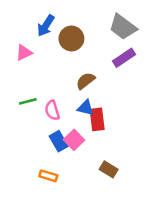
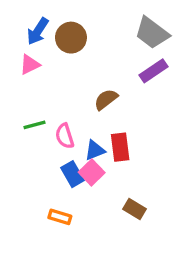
blue arrow: (46, 26) -> (38, 31), moved
brown circle: (71, 38) -> (71, 38), moved
blue triangle: (86, 108) -> (95, 150), moved, turned -36

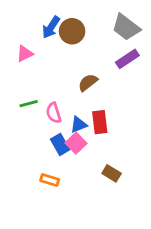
blue arrow: (38, 31) -> (51, 27), moved
brown circle: (71, 38) -> (72, 31), moved

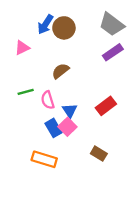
brown semicircle: (88, 83) -> (60, 71), moved
red rectangle: (100, 122) -> (106, 106), moved, turned 60
blue triangle: (79, 125) -> (70, 110), turned -42
orange rectangle: (50, 180) -> (44, 159), size x1.5

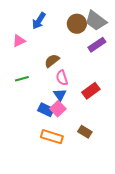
brown circle: (64, 28) -> (77, 24), moved
pink semicircle: (48, 100) -> (62, 78), moved
blue rectangle: (53, 128) -> (46, 110), turned -35
orange rectangle: (44, 159) -> (52, 137), moved

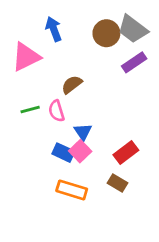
blue arrow: (39, 21) -> (54, 29), turned 126
pink triangle: (19, 41) -> (26, 57), size x1.6
pink semicircle: (62, 78) -> (56, 111), moved
red rectangle: (91, 91) -> (126, 153), moved

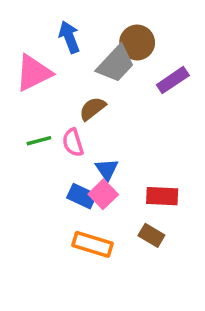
gray trapezoid: (133, 29) -> (116, 64), moved, turned -84
red rectangle: (126, 153) -> (162, 196), turned 40

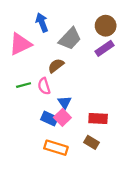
brown circle: (137, 43) -> (106, 26), moved

